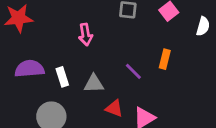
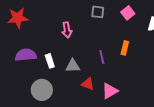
purple line: (133, 71) -> (102, 57), turned 32

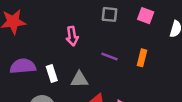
pink square: (128, 13) -> (146, 16), turned -32
purple line: (102, 57) -> (109, 57), moved, turned -56

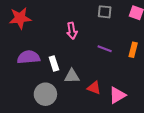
gray triangle: (79, 79) -> (72, 76), moved

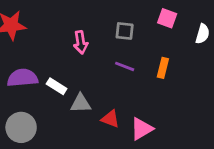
gray square: (105, 12) -> (125, 31), moved
white rectangle: (54, 64) -> (57, 86), turned -40
gray circle: (45, 94) -> (21, 127), moved

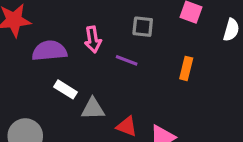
purple line: (125, 66) -> (127, 60), moved
purple semicircle: (22, 78) -> (49, 51), moved

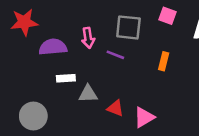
gray square: (143, 27) -> (128, 27), size x1.5
white rectangle: (65, 89) -> (66, 78), turned -36

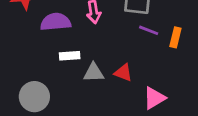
purple line: (115, 55) -> (149, 30), moved
red triangle: (115, 108) -> (123, 73), moved

